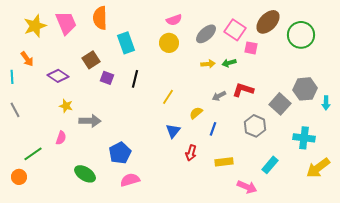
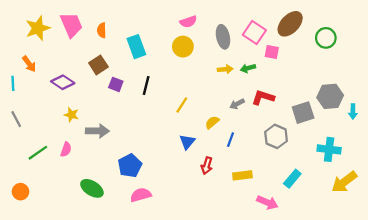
orange semicircle: (100, 18) -> (102, 30), moved, size x0.6
gray ellipse: (206, 34) -> (223, 37), turned -60
green circle: (301, 35) -> (326, 38), size x0.7
gray square: (280, 104) -> (303, 113), turned 30
green line: (33, 154) -> (38, 153), moved

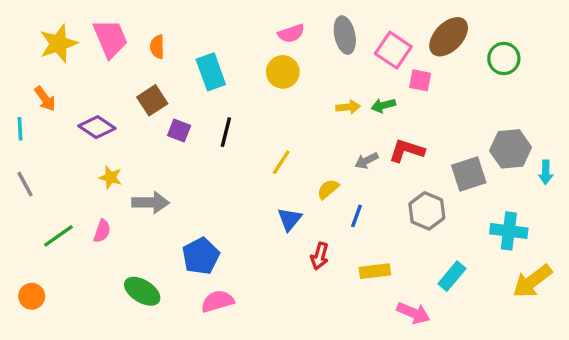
gray ellipse: (223, 37) -> (345, 35), moved

